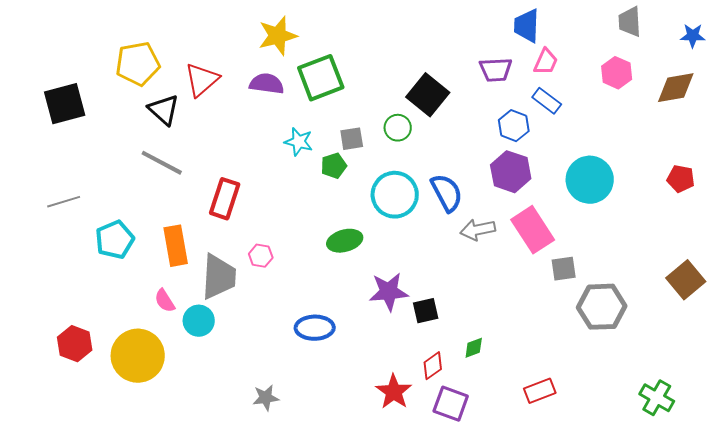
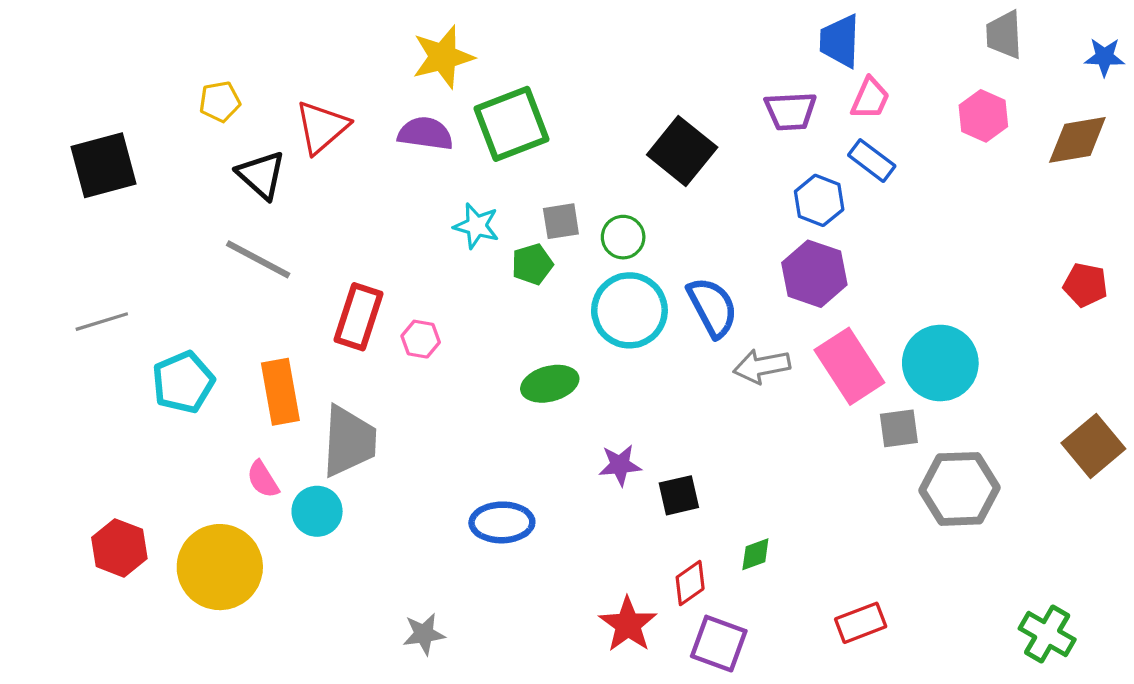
yellow pentagon: (138, 64) -> (220, 102), size x0.6
green circle: (398, 128) -> (623, 237), moved
cyan circle: (590, 180) -> (940, 363), moved
pink hexagon: (261, 256) -> (421, 339), moved
purple star: (389, 292) -> (620, 465), size x0.7

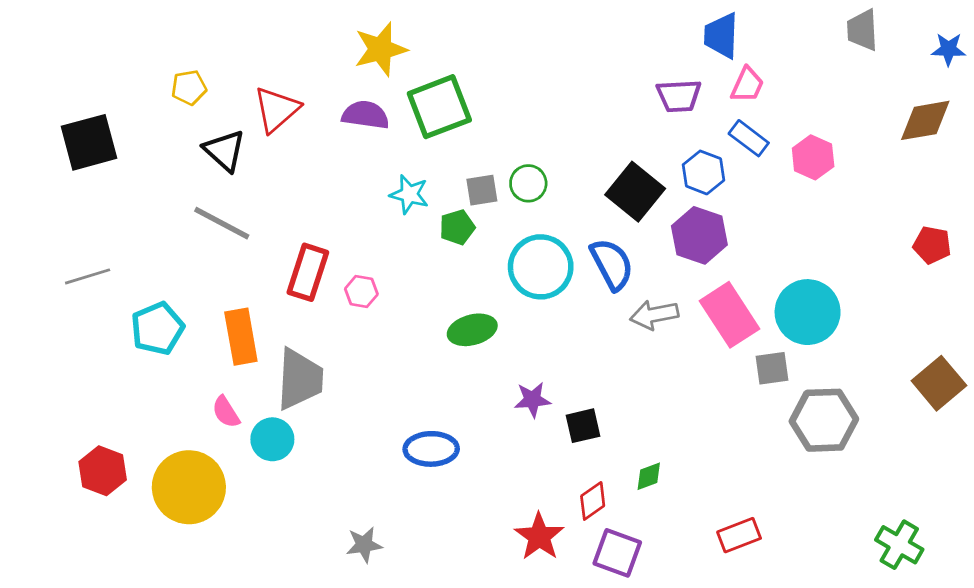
pink hexagon: (983, 116) -> (813, 157), moved
black square: (682, 151) -> (635, 192), moved
green circle: (623, 237) -> (528, 183), moved

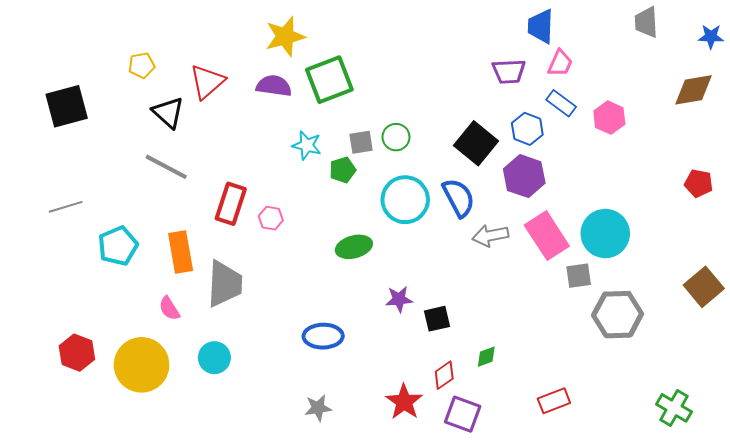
cyan circle: (272, 439) -> (214, 358), moved
gray star: (364, 545) -> (318, 408), moved

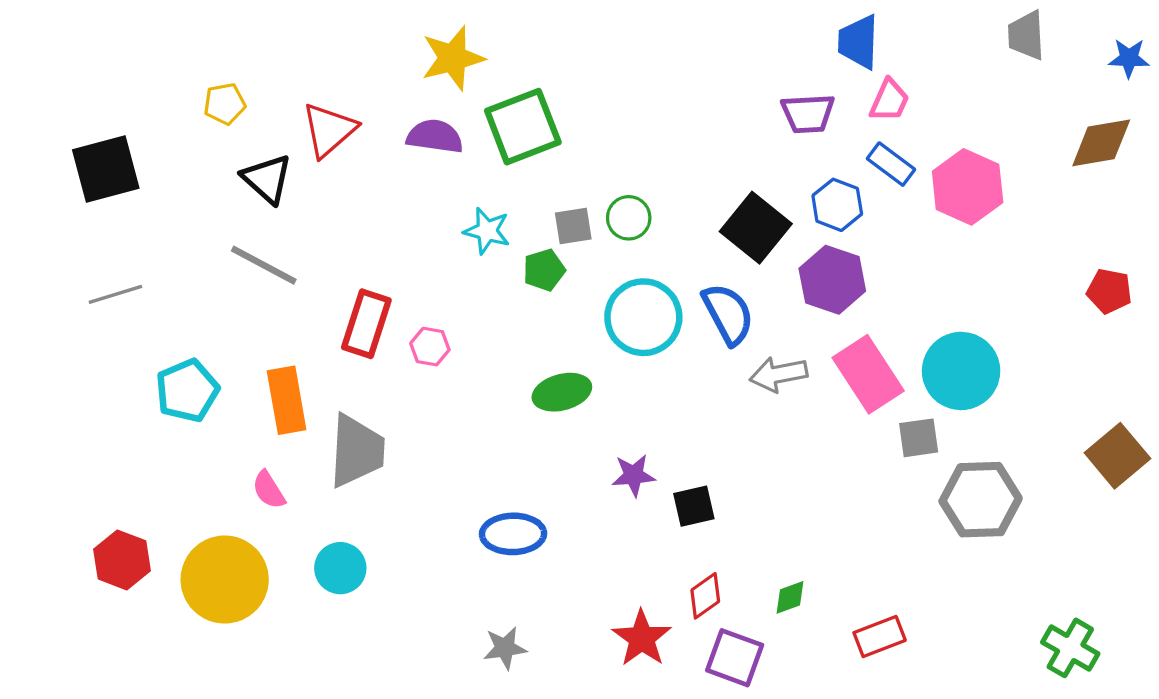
pink hexagon: (609, 118) -> (968, 187), size x1.4
gray line: (66, 207) -> (115, 294), moved
green diamond: (486, 357) -> (790, 597), moved

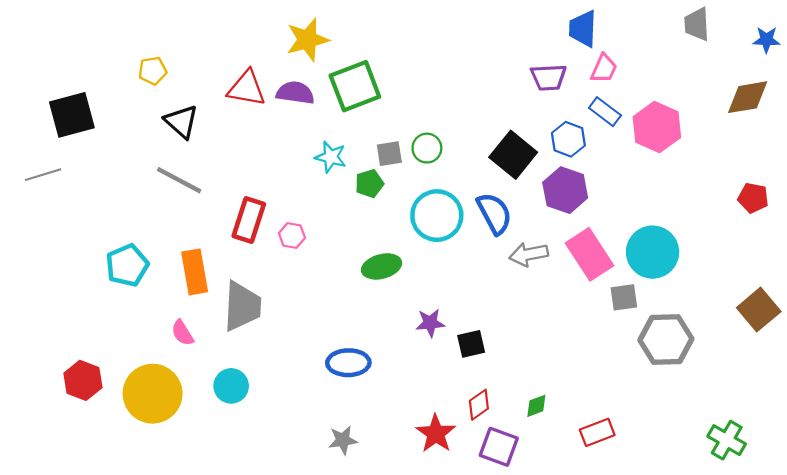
red triangle: (329, 130) -> (247, 88), moved, turned 51
gray line: (115, 294) -> (43, 175), moved

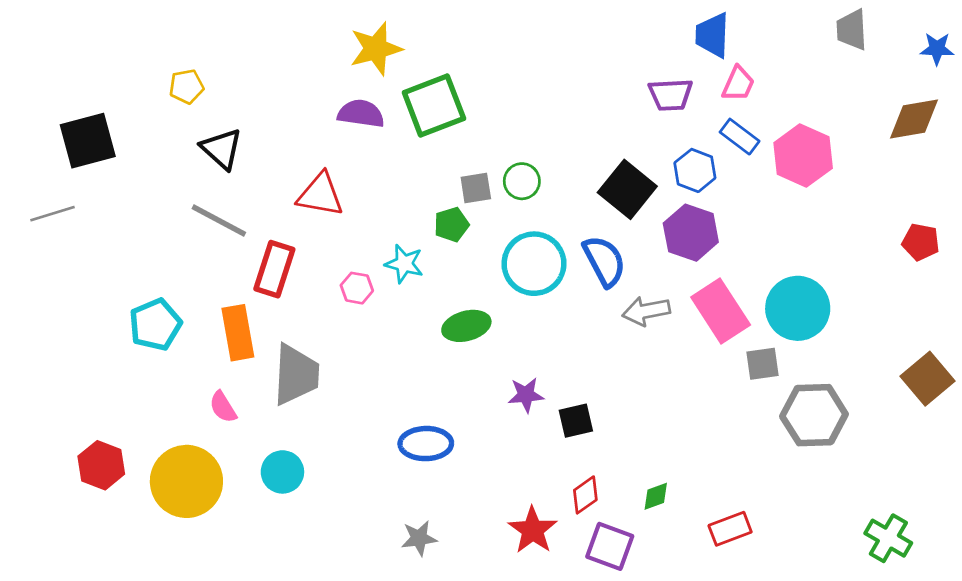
red triangle: (247, 88) -> (320, 195), moved
cyan star: (331, 157) -> (404, 264), moved
red rectangle: (249, 220) -> (274, 269), moved

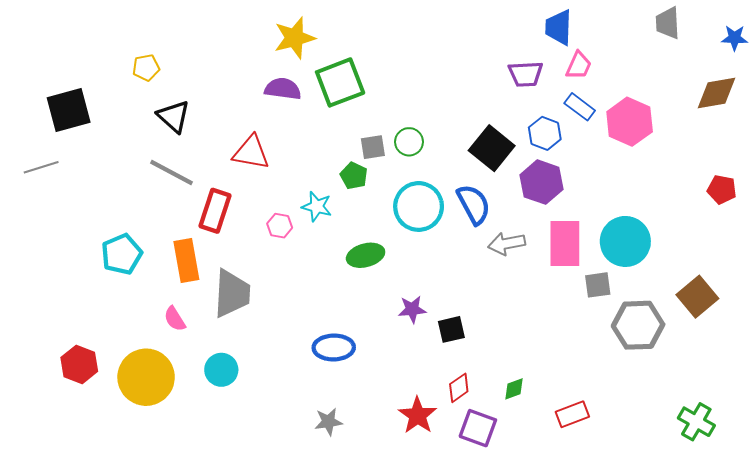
green pentagon: (452, 224) -> (354, 176), turned -30
pink rectangle: (721, 311) -> (565, 244), turned 33
brown square: (928, 379) -> (697, 297), moved

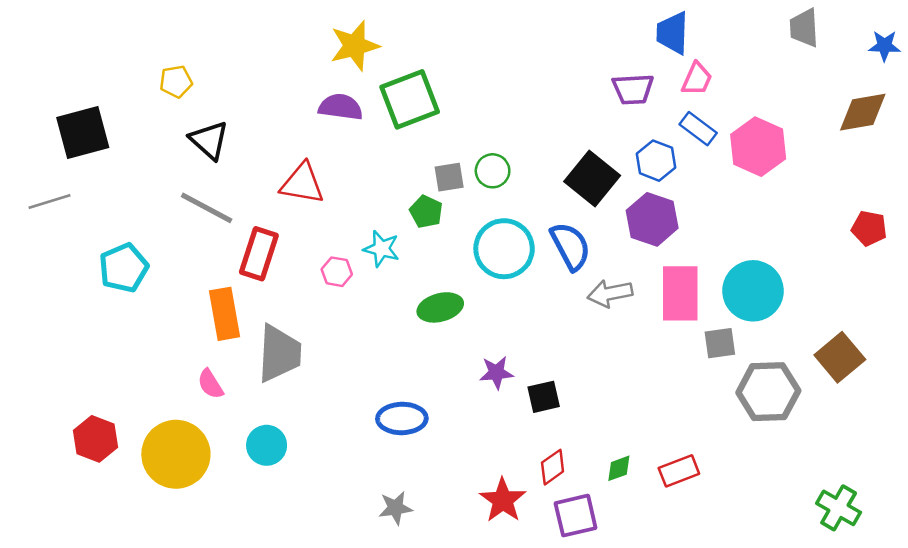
cyan pentagon: (122, 254) -> (124, 268), moved
red rectangle: (572, 414) -> (679, 471), moved
purple square: (478, 428) -> (576, 516), turned -33

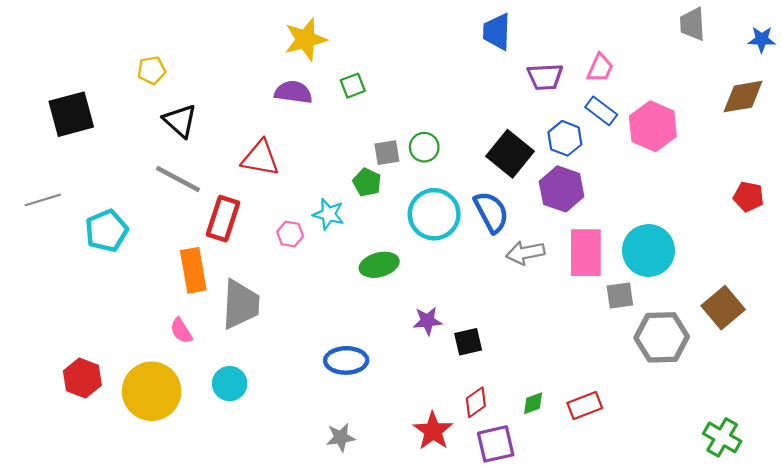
blue trapezoid: (673, 33) -> (497, 32), moved
green square: (410, 99) -> (353, 86), size x0.5
gray line: (50, 201) -> (43, 200), moved

